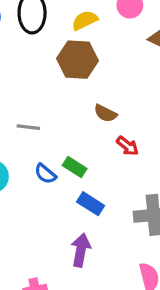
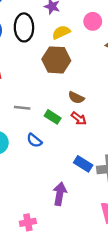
red arrow: (127, 146) -> (79, 118), moved
green rectangle: (75, 167) -> (53, 117), moved
blue rectangle: (91, 204) -> (83, 164), moved

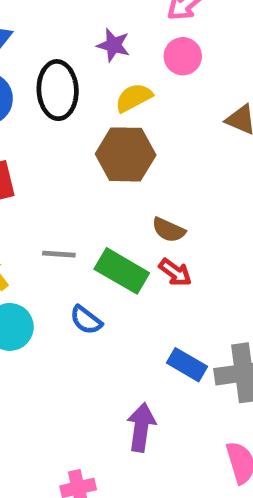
pink circle: (93, 21) -> (183, 56), moved
green rectangle: (53, 117) -> (122, 271), size x1.5

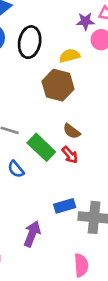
purple star: (113, 45) -> (85, 21), moved, turned -30
blue rectangle: (187, 365) -> (65, 206), turned -60

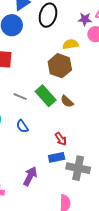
black ellipse: (30, 42) -> (48, 15), moved
green rectangle: (41, 147) -> (46, 96), moved
red arrow: (70, 155) -> (61, 139), moved

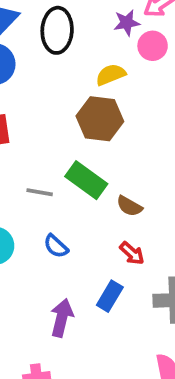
brown semicircle: (67, 101) -> (129, 206), moved
blue rectangle: (57, 157) -> (110, 296), moved, turned -35
purple arrow: (30, 176) -> (62, 318), moved

